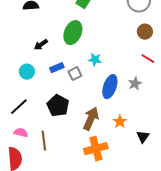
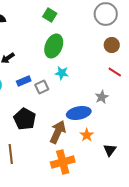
green ellipse: (73, 33) -> (54, 46), moved
blue ellipse: (110, 87) -> (79, 113), moved, turned 60

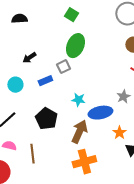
cyan star: (62, 73) -> (78, 100), moved
gray square: (42, 87) -> (63, 67), moved
orange star: (87, 135) -> (119, 133), moved

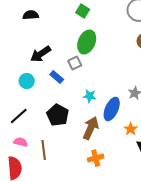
black arrow: (29, 58) -> (41, 54), size x1.5
blue rectangle: (45, 81) -> (57, 77), turned 64
blue ellipse: (100, 113) -> (112, 109), turned -55
orange cross: (84, 162) -> (96, 158), size x0.7

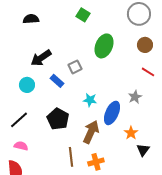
green ellipse: (87, 42) -> (104, 46), moved
brown line: (44, 150) -> (71, 157), moved

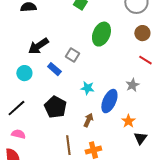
gray square: (75, 67) -> (72, 55), turned -32
brown arrow: (91, 132) -> (88, 120), size x0.6

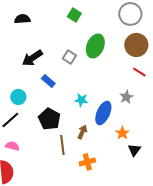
brown circle: (142, 33) -> (136, 45), size x1.5
gray square: (72, 55) -> (69, 57), moved
cyan circle: (24, 73) -> (18, 97), moved
brown line: (68, 145) -> (62, 145), moved

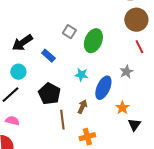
green ellipse: (95, 46) -> (93, 41), moved
black arrow: (32, 58) -> (22, 43), moved
red line: (139, 72) -> (139, 47), turned 32

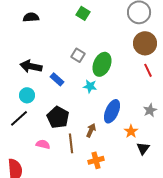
black arrow: (22, 43) -> (31, 66), turned 45
gray star: (126, 72) -> (150, 110), moved
cyan star: (81, 75) -> (90, 86), moved
pink semicircle: (12, 121) -> (43, 144), moved

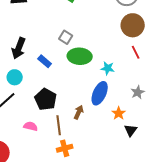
green ellipse: (102, 64) -> (80, 56), moved, turned 70
black arrow: (31, 66) -> (19, 48), turned -80
cyan star: (90, 86) -> (108, 68), moved
orange cross: (96, 160) -> (65, 148), moved

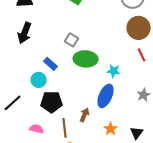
black arrow: (19, 48) -> (25, 33), moved
cyan circle: (15, 77) -> (39, 80), moved
black pentagon: (46, 99) -> (52, 102), turned -30
orange star: (119, 113) -> (111, 129), moved

